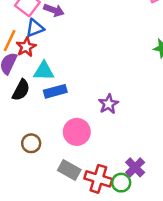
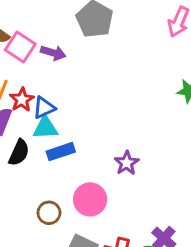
blue triangle: (35, 28) -> (44, 108), moved
brown circle: (31, 143) -> (49, 213), moved

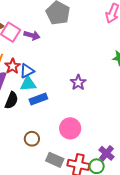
purple star: (127, 163) -> (78, 82), moved
pink circle: (90, 199) -> (70, 128), moved

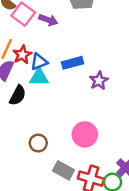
blue rectangle: (38, 99) -> (72, 63), moved

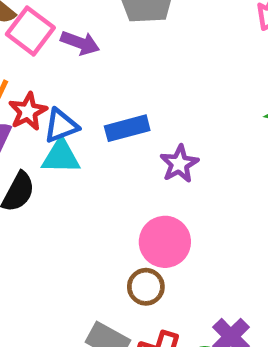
pink circle: (85, 134) -> (165, 242), moved
brown circle: (38, 143) -> (146, 287), moved

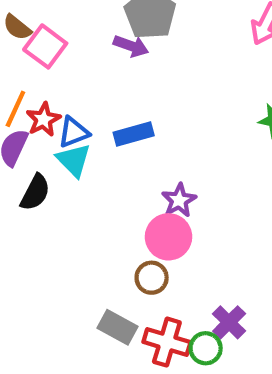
purple arrow: (80, 43) -> (131, 46), moved
cyan triangle: (61, 156) -> (74, 160), turned 45
purple star: (179, 164) -> (179, 200), moved

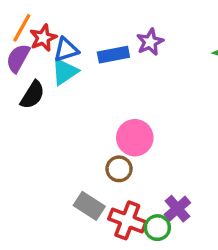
cyan triangle: (74, 160) -> (65, 72), turned 36
purple star: (179, 200) -> (150, 42), moved

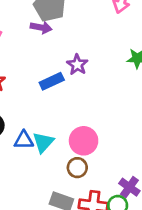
blue triangle: (66, 50) -> (24, 140), moved, turned 30
cyan triangle: (65, 72) -> (43, 142), moved

